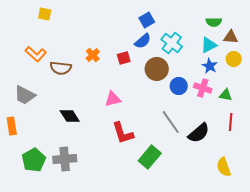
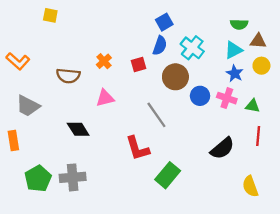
blue semicircle: (143, 41) -> (160, 46), turned -30
orange L-shape: (36, 54) -> (18, 61), moved
pink triangle: (113, 99) -> (105, 98), moved
gray line: (171, 122) -> (156, 115), moved

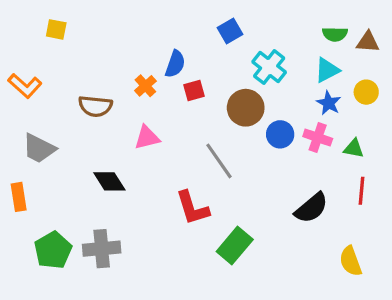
yellow square: (50, 15) -> (56, 29), moved
brown triangle: (258, 41) -> (368, 42), moved
blue semicircle: (160, 46) -> (175, 64), moved

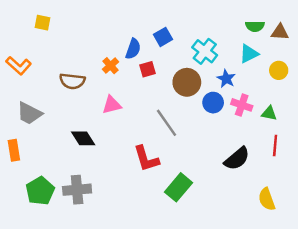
blue square: (230, 31) -> (163, 37), moved
blue star: (329, 103) -> (226, 79), moved

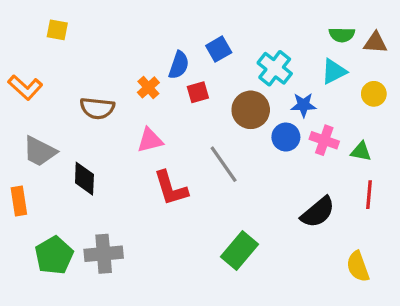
blue star: (226, 79) -> (303, 105), turned -30
black diamond: (83, 138) -> (84, 179), moved, turned 35
red L-shape: (146, 159) -> (171, 188), moved

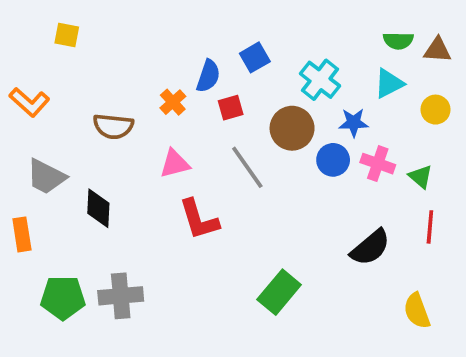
green triangle: (361, 151) -> (421, 177), turned 30
gray line: (224, 164) -> (247, 167), moved
green pentagon: (54, 255) -> (63, 298), turned 30

